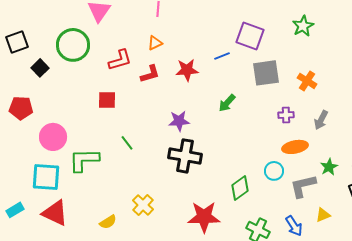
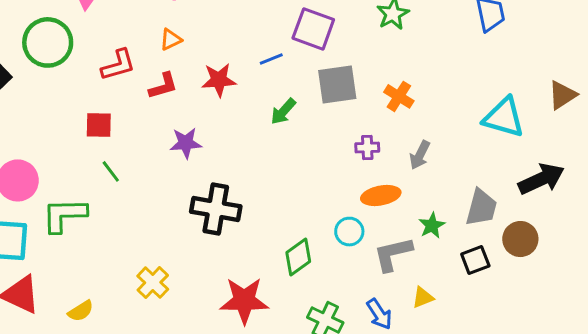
green arrow: (227, 103) -> (283, 111), moved
purple star: (179, 121) -> (186, 143), moved
green line: (127, 143) -> (111, 171), moved
yellow semicircle: (108, 222) -> (81, 311), moved

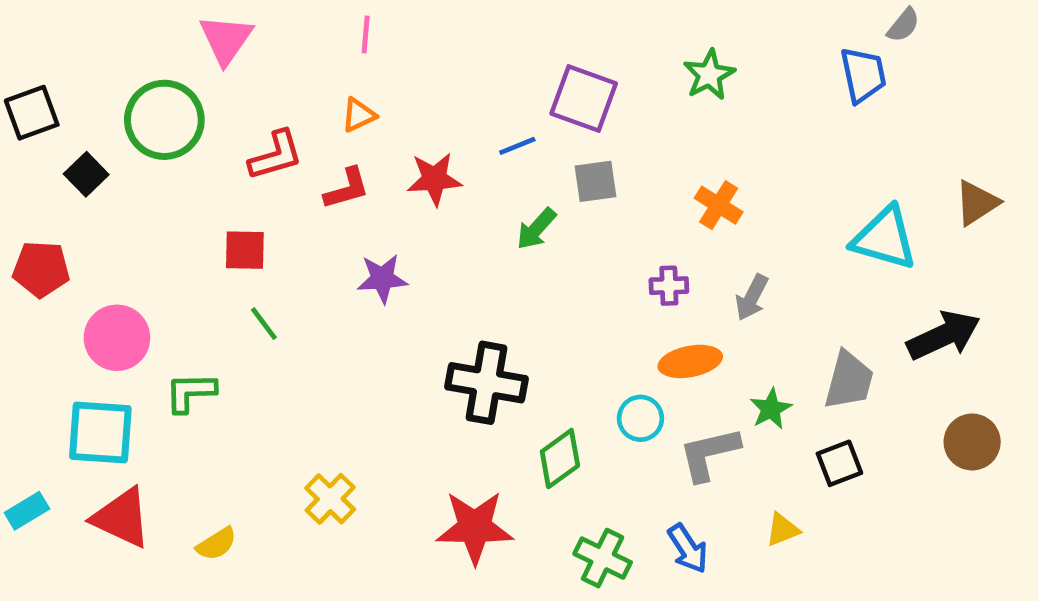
gray square: (337, 84) -> (595, 181), moved, size x0.7
black cross: (216, 209) -> (487, 383), moved
green L-shape: (64, 215) -> (190, 392), size x0.7
brown circle: (520, 239) -> (972, 442), moved
yellow triangle: (423, 298) -> (783, 530), moved

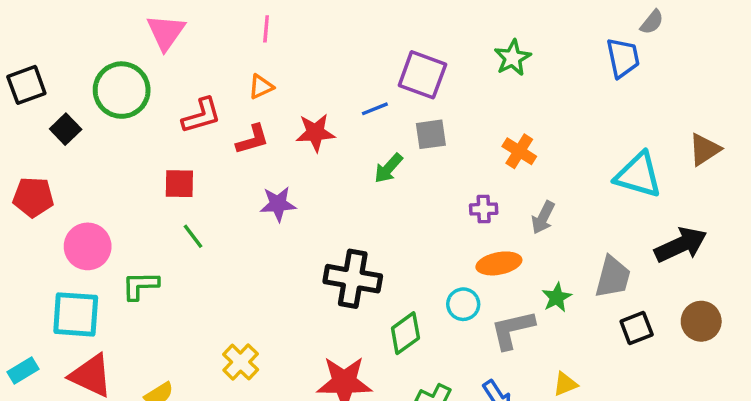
black square: (839, 463) -> (637, 328), moved

